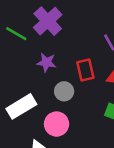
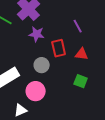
purple star: (46, 62) -> (37, 34), moved

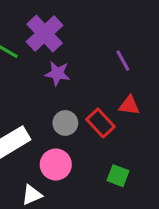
red rectangle: (59, 48) -> (100, 123), moved, turned -30
green square: (81, 81) -> (118, 176), moved

